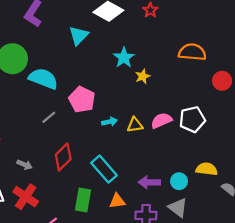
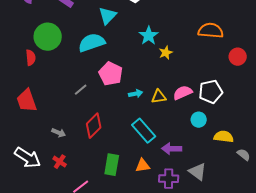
cyan semicircle: (43, 79) -> (92, 43), moved, turned -40
cyan rectangle: (104, 169) -> (144, 131), moved
cyan circle: (179, 181) -> (199, 120), moved
red cross: (26, 197) -> (60, 162), size x0.6

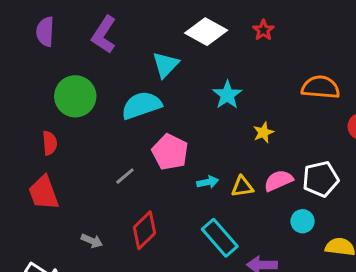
yellow star: (166, 53) -> (263, 132), moved
red semicircle: (31, 58) -> (50, 143), moved

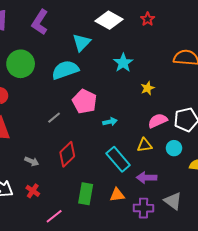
yellow triangle: (242, 187) -> (145, 145), moved

